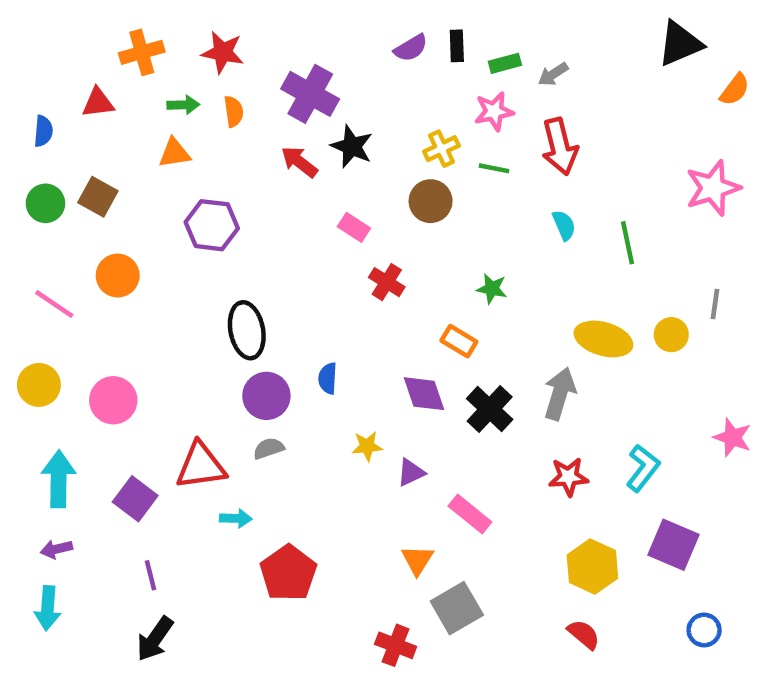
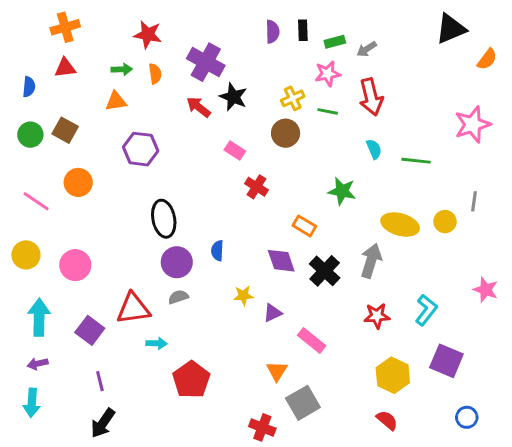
purple semicircle: (411, 48) -> (272, 32), turned -60
orange cross: (142, 52) -> (65, 27), moved
green line: (627, 243) -> (416, 161), turned -72
green star: (492, 289) -> (342, 191), moved, size x1.4

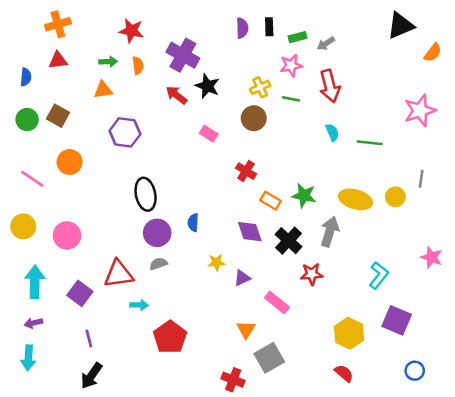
red cross: (257, 187) -> (246, 171), moved
green star: (342, 191) -> (304, 196), moved
red star: (377, 316) -> (312, 274), moved

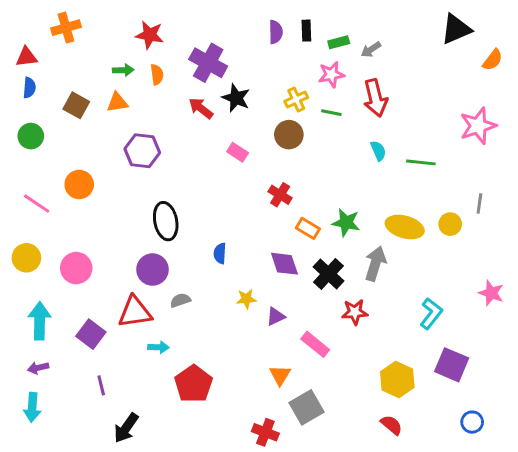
red triangle: (58, 60) -> (26, 57), moved
brown square: (58, 116) -> (76, 105), moved
purple circle: (157, 233) -> (152, 270), moved
black arrow: (91, 376) -> (126, 428), moved

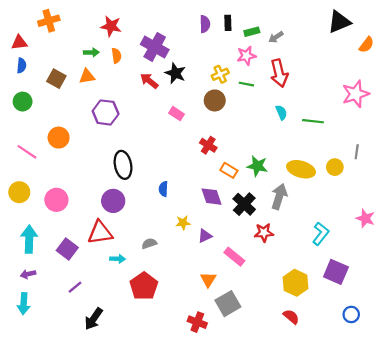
gray semicircle: (180, 300) -> (149, 243), moved
purple line: (101, 385) -> (75, 287), turned 64

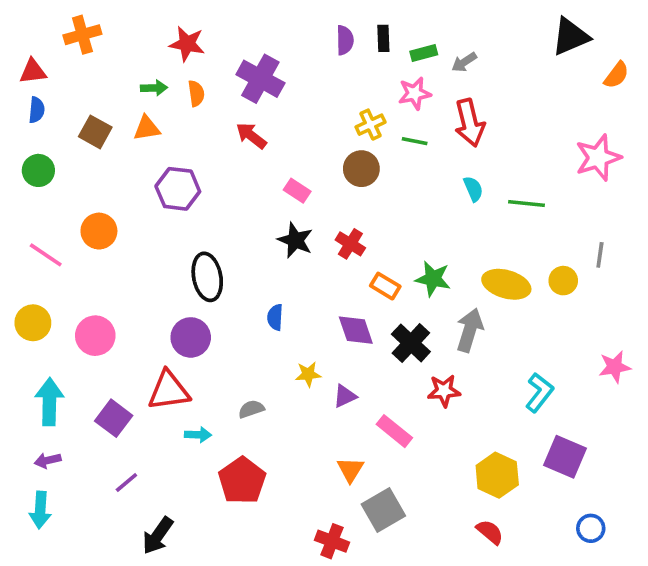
black star: (175, 73) -> (295, 240), moved
pink star: (365, 218) -> (615, 367), turned -30

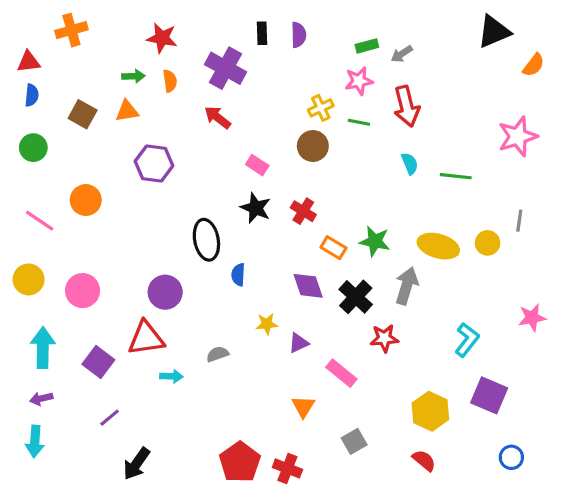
black rectangle: (383, 38) -> (262, 33), moved
black ellipse: (207, 277) -> (206, 240), moved
red pentagon: (242, 481) -> (240, 462), moved
gray square: (383, 510) -> (354, 441), moved, size x0.7

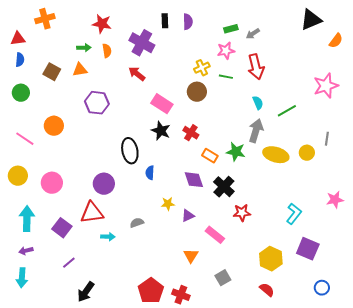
pink rectangle: (257, 165) -> (162, 104), size x1.5
green line: (456, 176) -> (287, 111), turned -36
gray arrow: (407, 286) -> (256, 131), moved

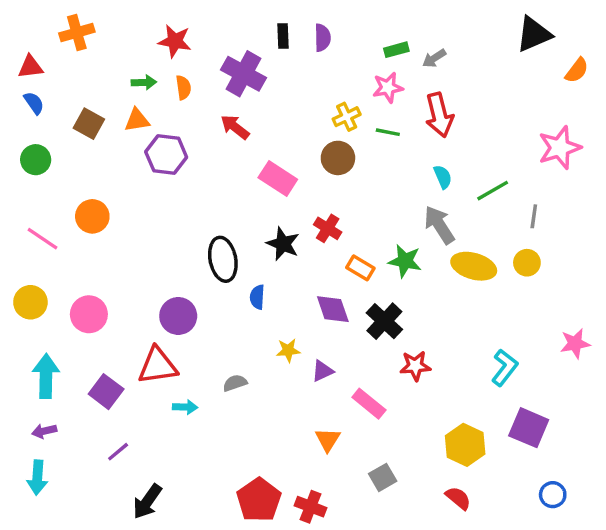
blue semicircle: (20, 60) -> (34, 103), turned -40
purple hexagon: (97, 103) -> (166, 155), moved
black star: (161, 131) -> (283, 244), moved
gray arrow: (256, 131) -> (439, 225), turned -50
gray line: (327, 139) -> (534, 216), moved

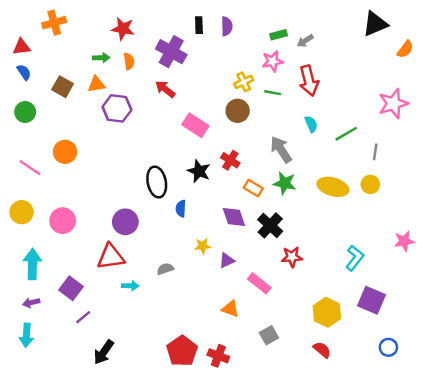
gray arrow: (439, 225) -> (281, 149), moved
purple square: (106, 392) -> (71, 288), moved
orange triangle: (328, 440) -> (230, 309), turned -42

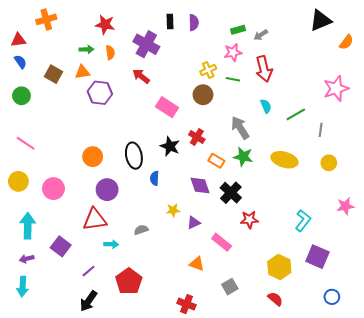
orange circle: (65, 152) -> (93, 157), moved
yellow circle: (370, 184) -> (329, 163), moved
purple line: (83, 317) -> (89, 271), moved
red pentagon: (182, 351) -> (129, 281), moved

